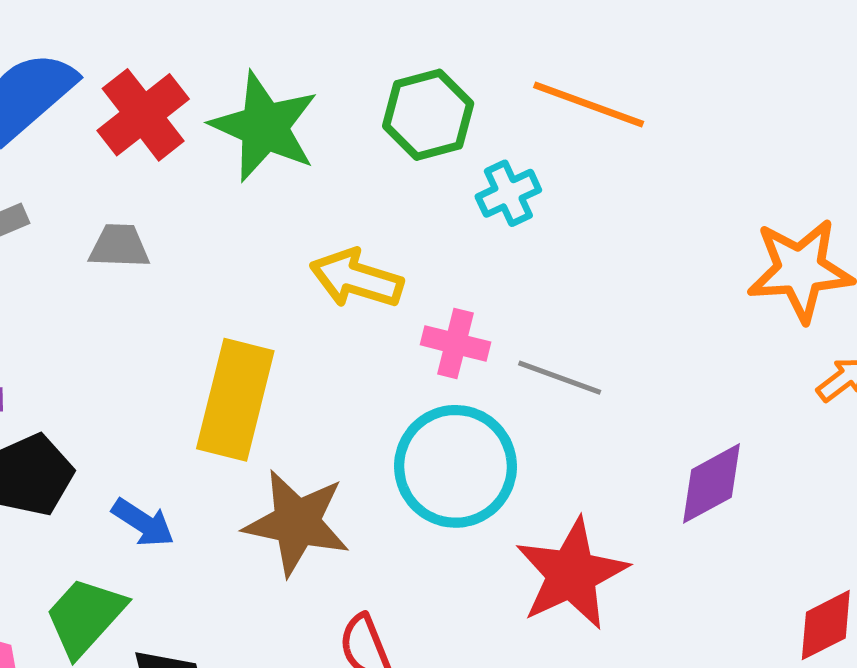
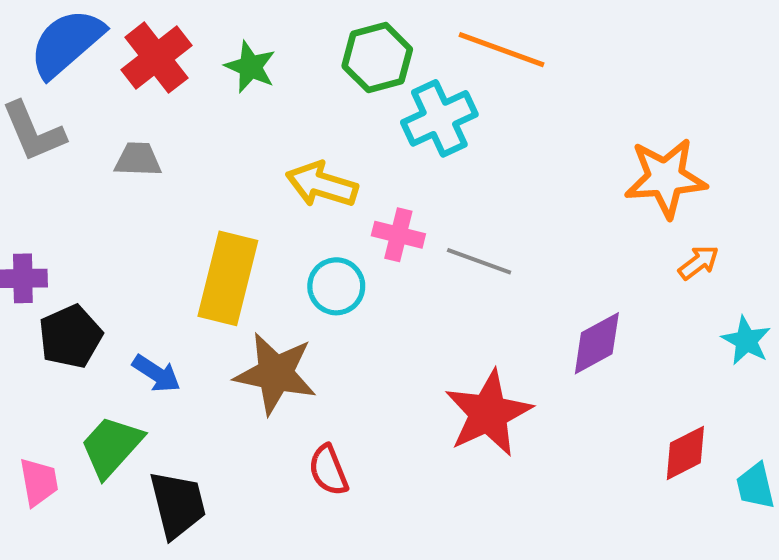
green star: (264, 127) -> (250, 67), size x0.6
cyan cross: (508, 193) -> (439, 118), size x1.5
cyan circle: (455, 466) -> (336, 286), moved, size x0.6

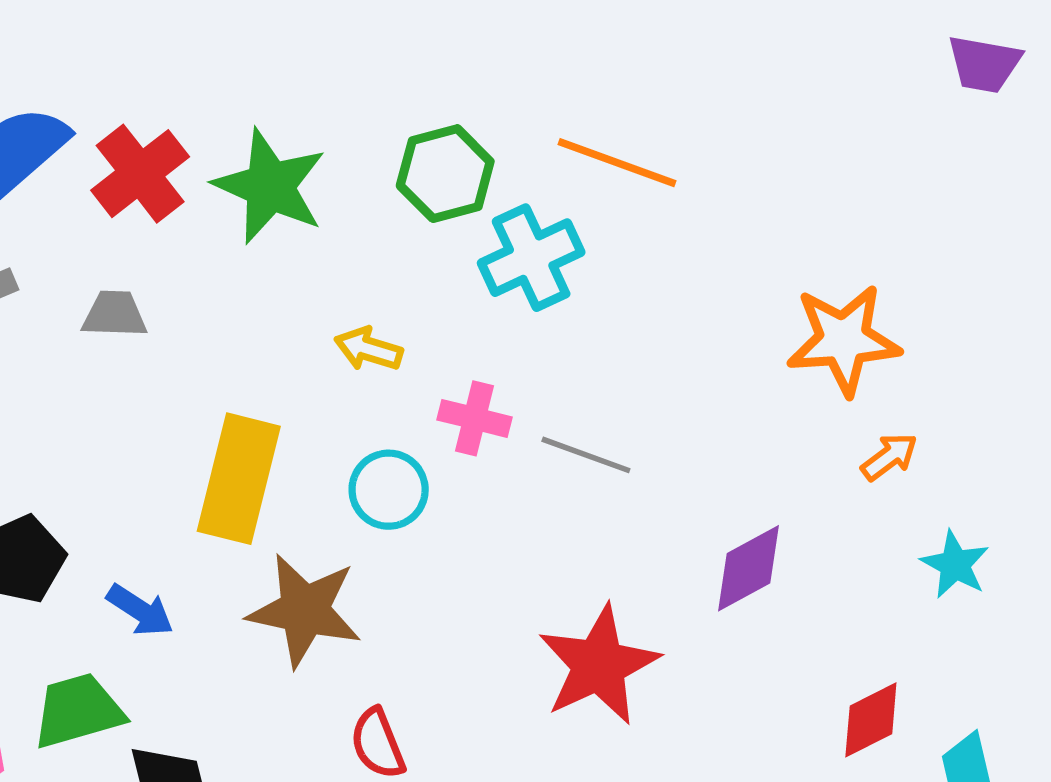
green star: (250, 67) -> (270, 186), size x1.6
yellow arrow: (322, 185) -> (368, 349), size x0.7
green trapezoid: (111, 446) -> (78, 711), turned 32

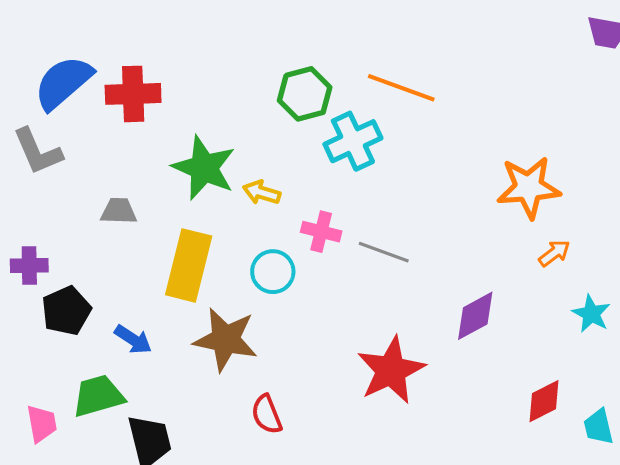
red cross: (140, 174) -> (133, 94), turned 36
green star: (270, 186) -> (204, 168), moved
gray trapezoid: (115, 314) -> (119, 211), moved

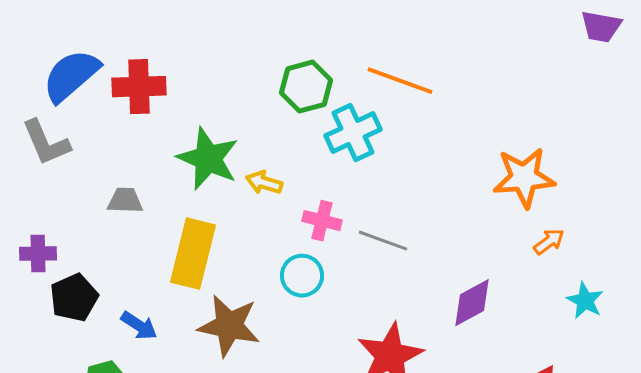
cyan circle: (273, 272) -> (302, 276), moved

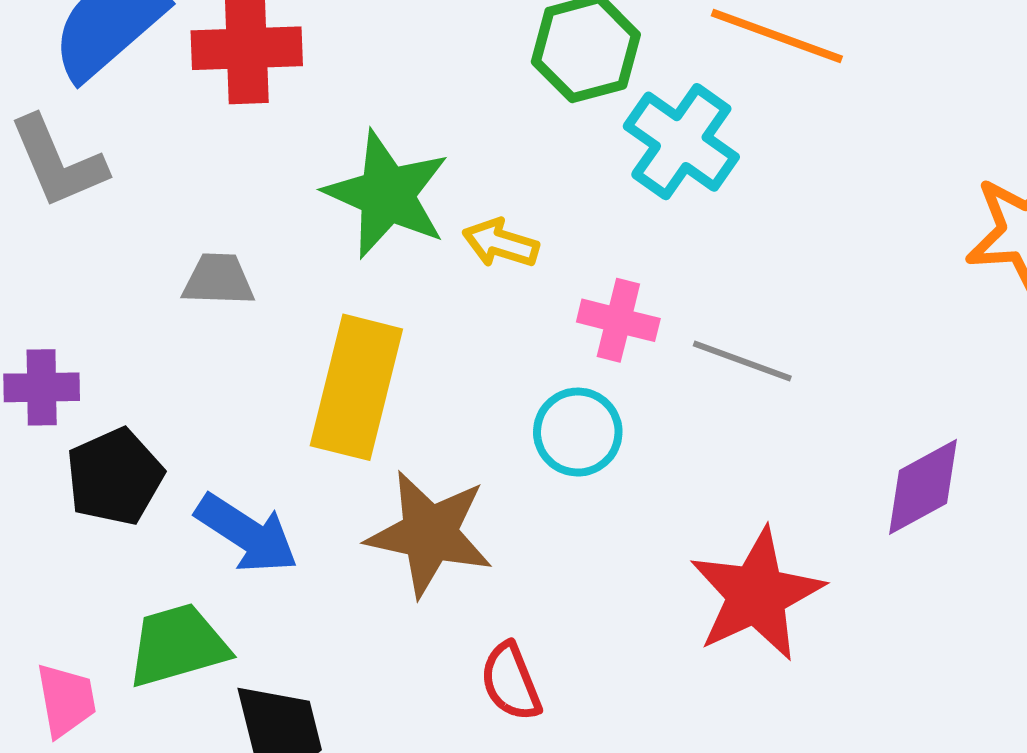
cyan cross: (353, 133) -> (681, 142), turned -30
blue arrow: (139, 326) -> (247, 534), size x1.4

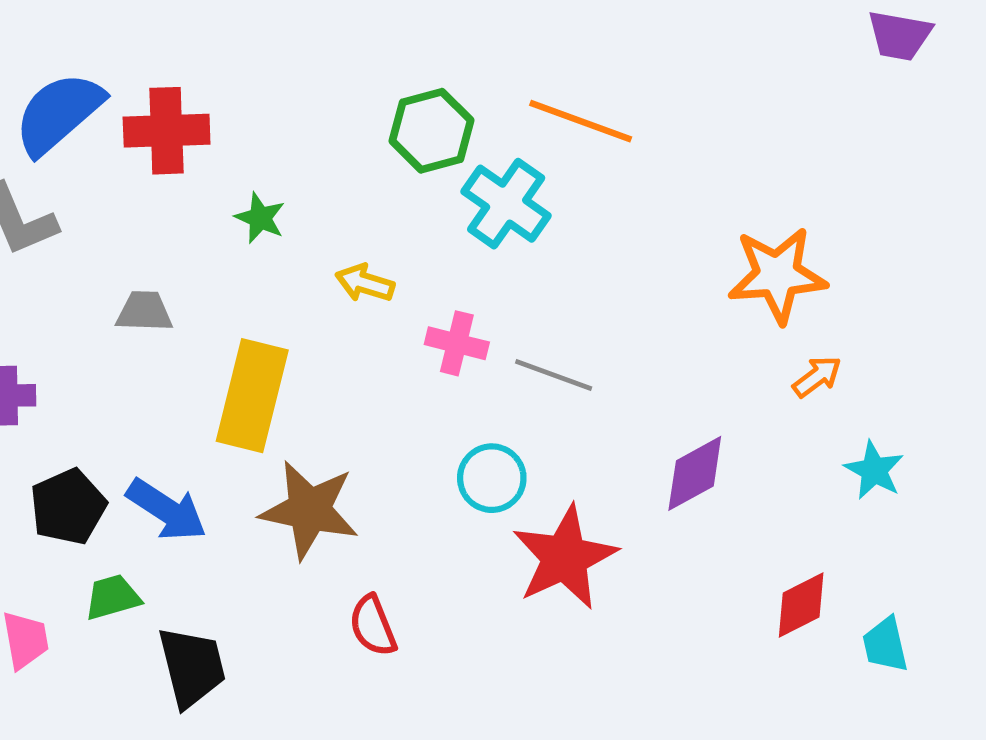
green star: (387, 194) -> (260, 218), moved, size x0.5
cyan circle: (578, 432) -> (492, 478), moved
black pentagon: (115, 477) -> (68, 507), moved
green trapezoid: (178, 645) -> (113, 597), size x0.7

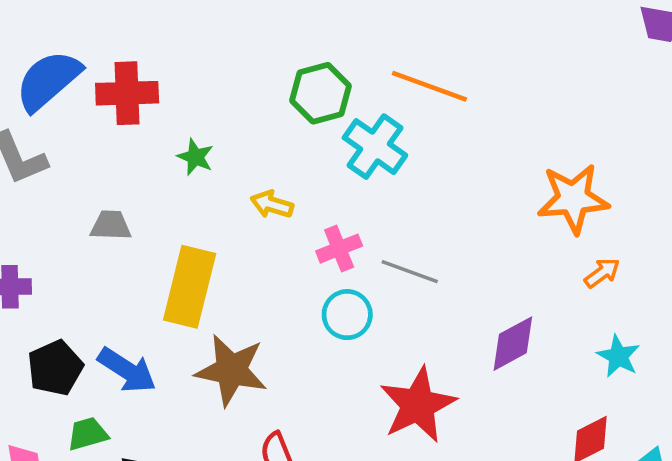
pink cross: (457, 343) -> (339, 249), turned -36
cyan star: (874, 470) -> (618, 356), moved
cyan circle: (492, 478) -> (347, 315), moved

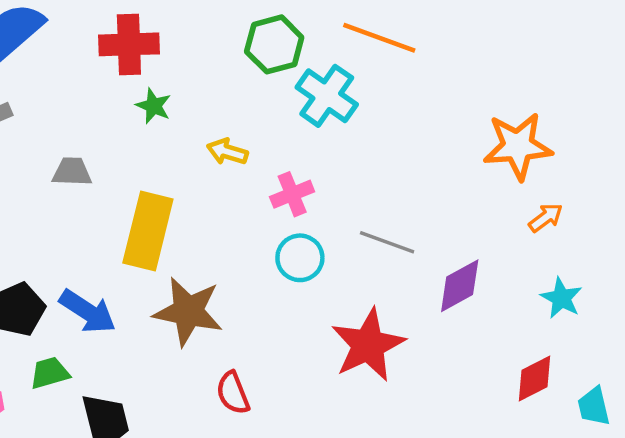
red cross: (127, 93) -> (129, 44), moved
gray line: (410, 272) -> (387, 242), moved

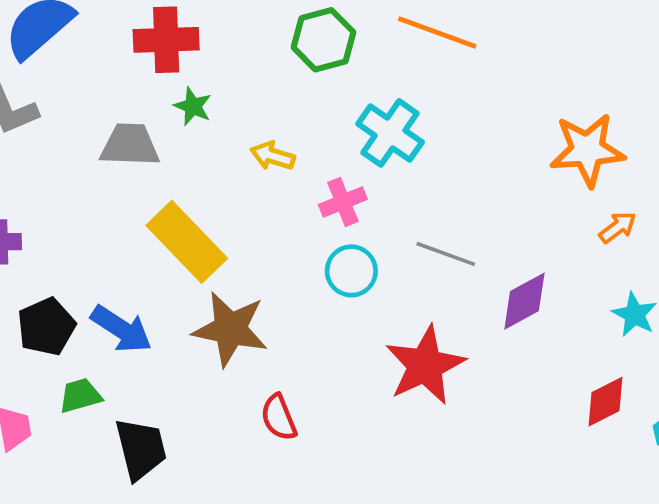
cyan cross: (327, 96) -> (390, 133), moved
gray trapezoid: (72, 172) -> (130, 145), moved, size x1.4
yellow rectangle: (148, 231) -> (187, 242), turned -58

